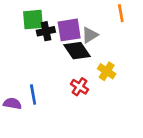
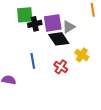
blue line: (33, 94) -> (33, 61), moved

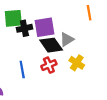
gray triangle: (69, 27) -> (67, 39), moved
red cross: (61, 67) -> (49, 65), moved, turned 32

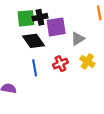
black cross: (24, 28) -> (40, 17), moved
black diamond: (51, 45) -> (34, 41), moved

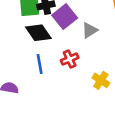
purple square: (56, 27) -> (65, 17), turned -30
yellow cross: (87, 61) -> (101, 80), moved

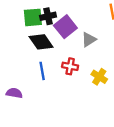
red cross: (70, 59) -> (70, 66), turned 35
yellow cross: (101, 80) -> (99, 77), moved

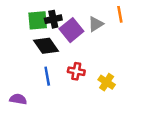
gray triangle: (89, 40) -> (96, 24), moved

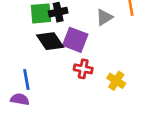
purple square: (71, 30) -> (75, 40), moved, turned -30
blue line: (47, 76) -> (26, 79), moved

